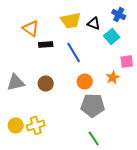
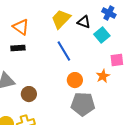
yellow trapezoid: (71, 20) -> (61, 19), turned 145
black rectangle: (46, 44) -> (18, 48), moved
brown circle: (46, 83) -> (29, 94), moved

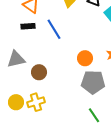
blue line: (64, 51) -> (54, 29), moved

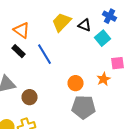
black rectangle: (28, 26) -> (18, 51), turned 48

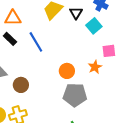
black triangle: (84, 25) -> (76, 13), turned 40
orange triangle: (22, 30) -> (13, 18), turned -36

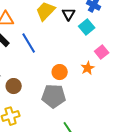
pink square: (109, 51) -> (102, 52), turned -32
gray pentagon: (75, 95) -> (54, 96), moved

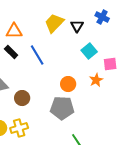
cyan square: (87, 27) -> (89, 51), moved
pink square: (102, 52) -> (110, 64), turned 32

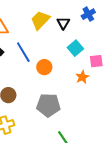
blue cross: (102, 17) -> (88, 14), turned 32
orange circle: (68, 84) -> (44, 67), moved

